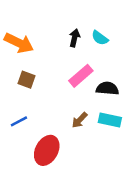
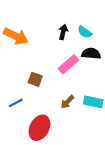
brown square: (26, 80) -> (35, 79), moved
black semicircle: (107, 88) -> (91, 54), moved

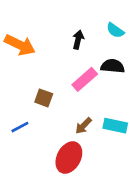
cyan semicircle: (85, 32) -> (115, 30), moved
red ellipse: (39, 128) -> (69, 158), moved

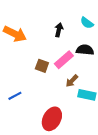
brown square: (44, 98) -> (42, 66), moved
brown arrow: (83, 126) -> (72, 81), moved

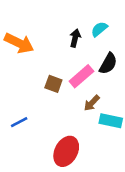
cyan semicircle: (87, 23) -> (99, 29), moved, turned 104
black semicircle: (85, 50) -> (108, 64), turned 114

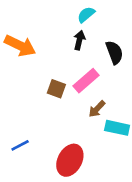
cyan semicircle: (99, 29) -> (86, 15), moved
black semicircle: (108, 64) -> (114, 52), moved, turned -50
blue line: (19, 122) -> (20, 145), moved

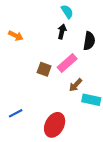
cyan semicircle: (86, 15) -> (67, 12), turned 96
orange arrow: (20, 46) -> (16, 36), size x0.6
black semicircle: (114, 52) -> (89, 41), turned 30

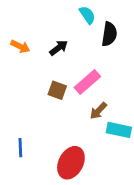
black arrow: (62, 31) -> (59, 48), moved, turned 40
black semicircle: (89, 41) -> (109, 34), moved
blue line: (16, 113) -> (20, 148), turned -64

